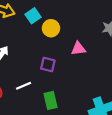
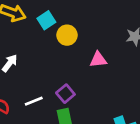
purple square: (48, 65) -> (65, 94), moved, turned 35

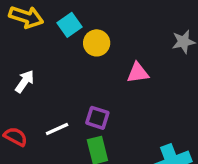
purple square: (65, 94) -> (97, 118), turned -30

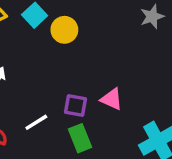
pink triangle: (138, 73) -> (112, 99), moved, turned 40

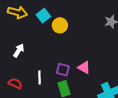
white line: (36, 122) -> (40, 77), turned -64

